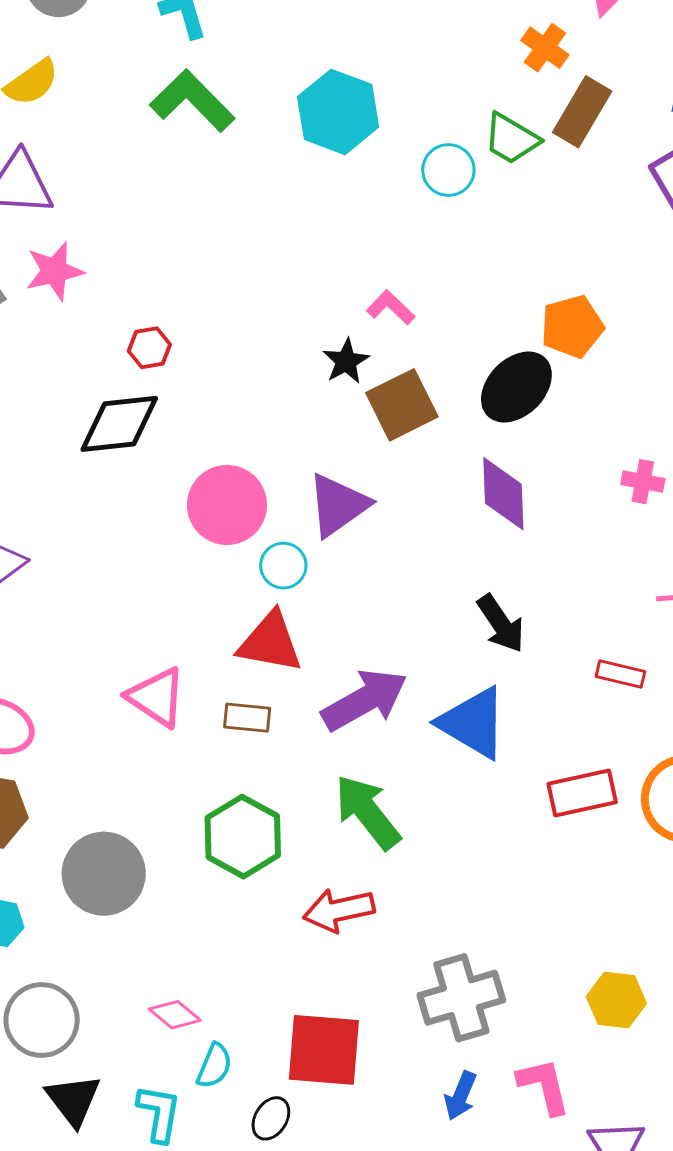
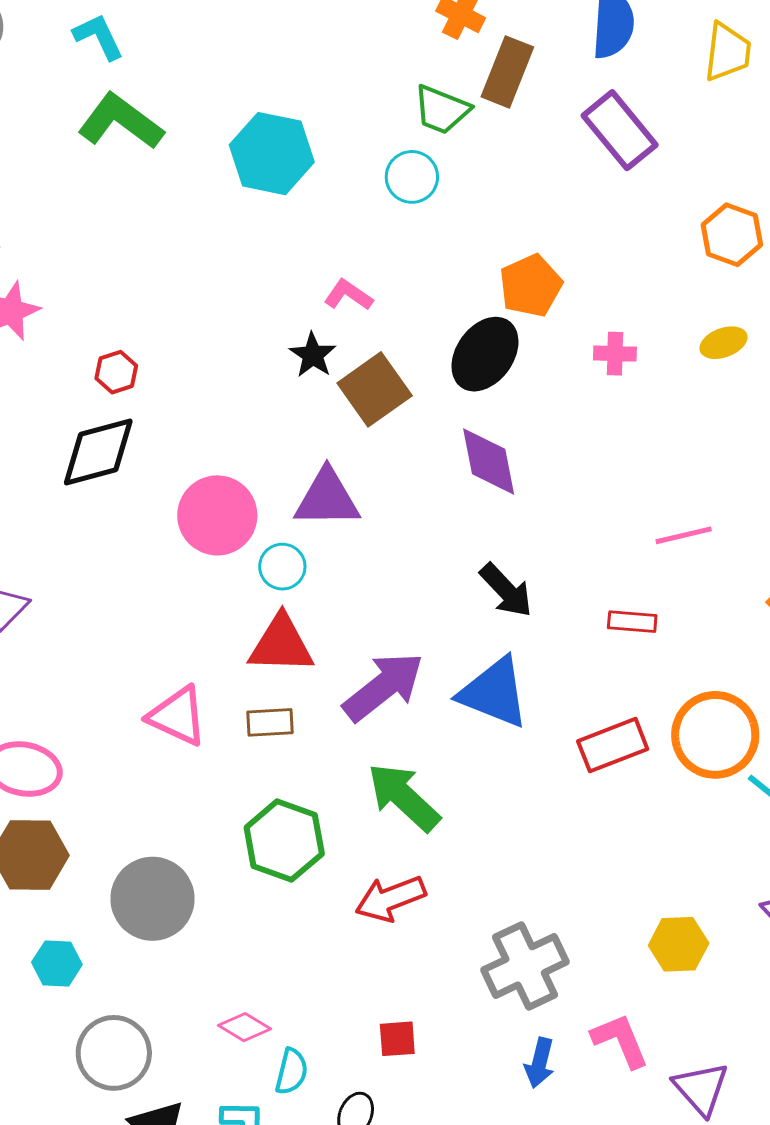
cyan hexagon: (338, 112) -> (272, 154), moved
cyan circle: (448, 170) -> (412, 177), moved
pink cross: (643, 482) -> (615, 354), moved
purple triangle: (338, 505) -> (327, 498), turned 44
red square: (324, 1050) -> (397, 1039), size x0.5

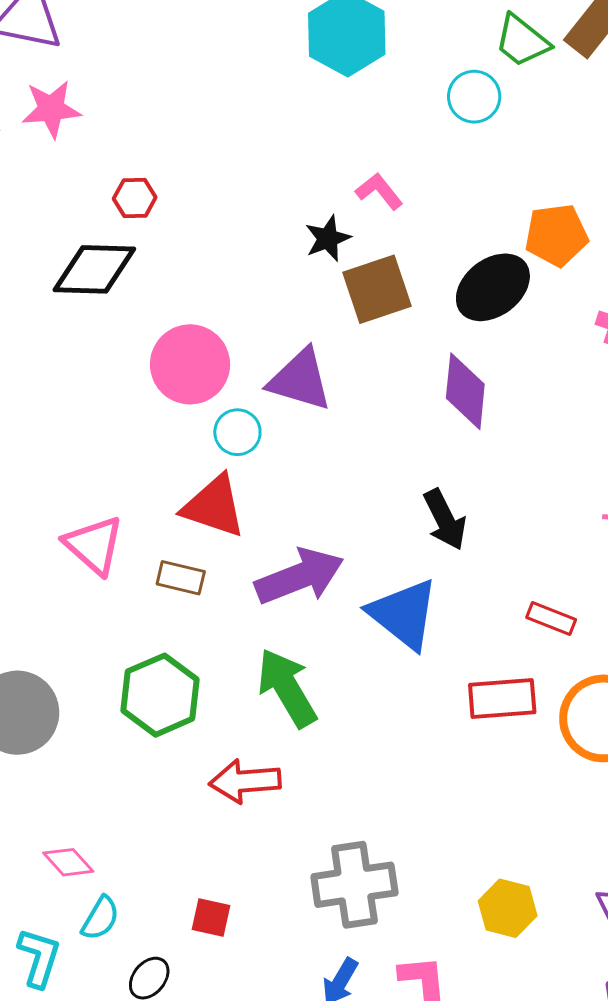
red rectangle: (632, 622) -> (551, 618), moved

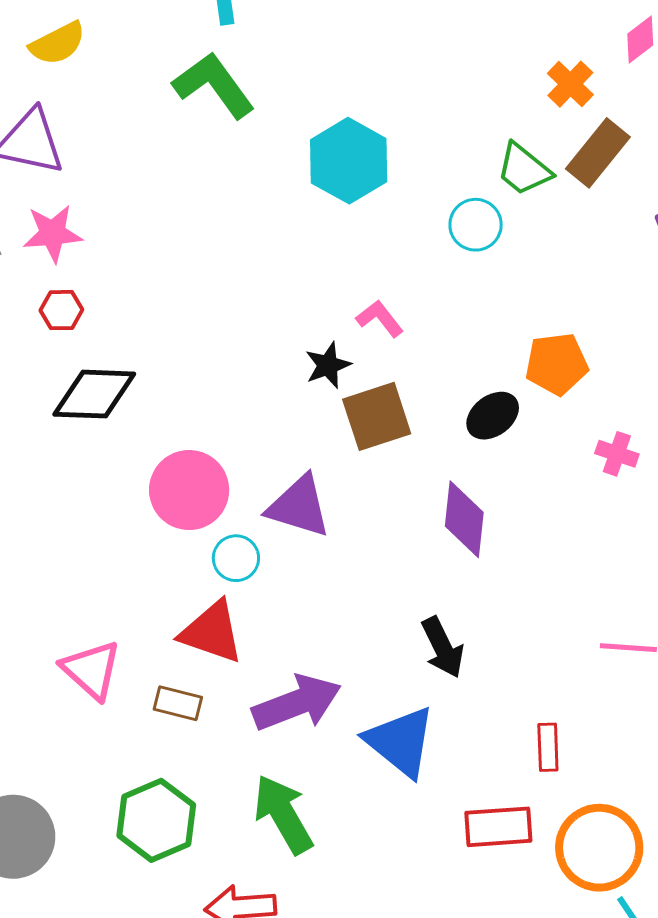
red hexagon: (135, 198) -> (61, 310), moved
black ellipse: (493, 287) -> (493, 416), size x0.7
red rectangle: (551, 618) -> (548, 747), turned 66

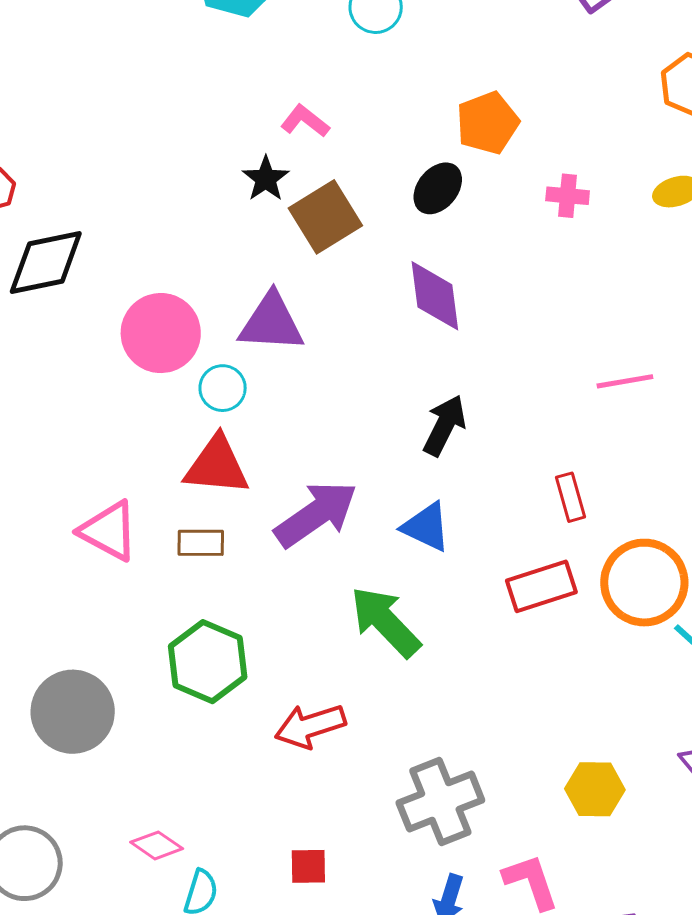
black arrow: (443, 647) -> (444, 425), turned -114
blue triangle: (401, 742) -> (426, 527), size x0.7
green arrow: (283, 814) -> (385, 622), moved

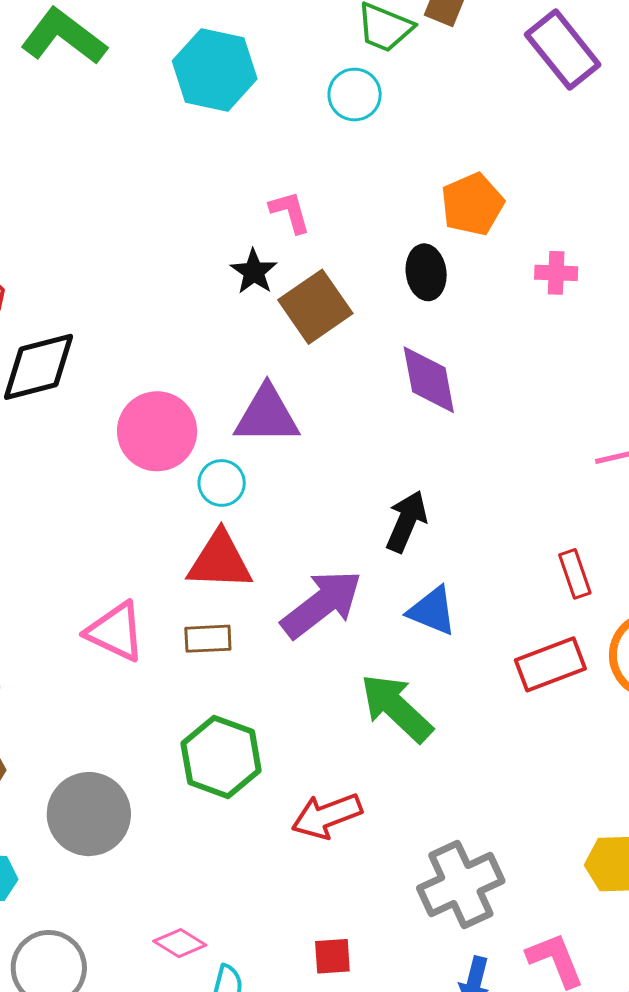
pink L-shape: (305, 121) -> (290, 212), turned 39
black ellipse: (438, 188) -> (426, 272), turned -44
black arrow: (444, 425) -> (406, 521), moved

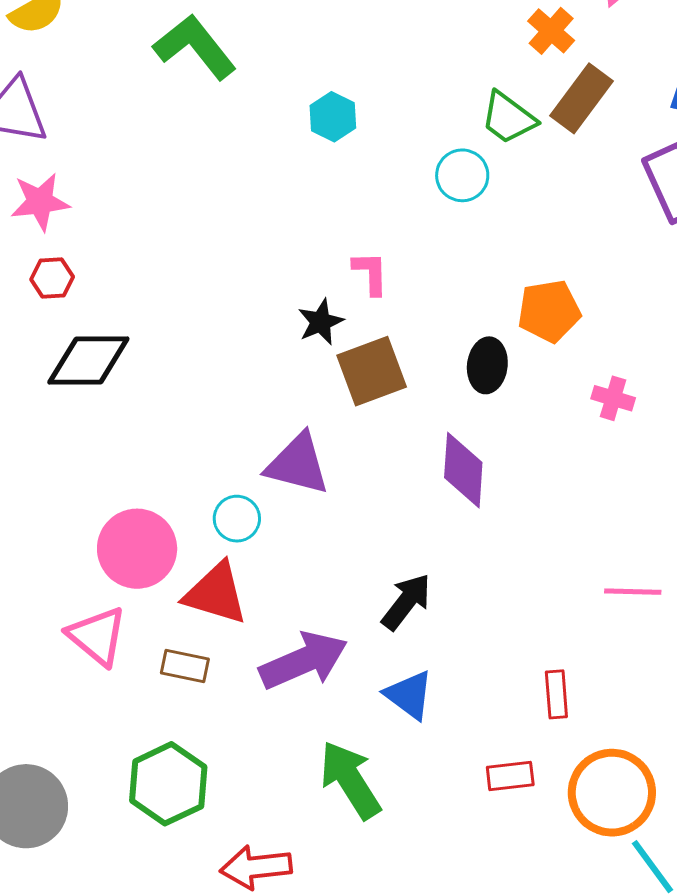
cyan hexagon: (215, 70) -> (333, 117), size x0.6
pink circle: (157, 431) -> (137, 549), moved
red rectangle: (550, 664) -> (510, 776), size x0.7

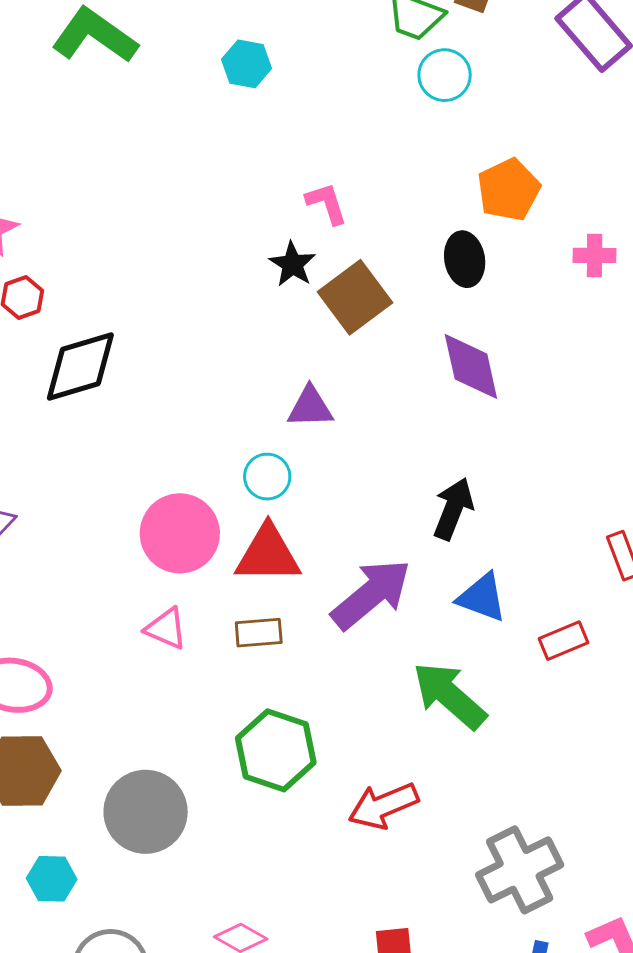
cyan circle: (462, 175) -> (445, 75), moved
purple triangle: (298, 464) -> (310, 407), size x0.7
pink triangle: (97, 636) -> (166, 629), size x0.7
red rectangle: (510, 776) -> (563, 641), moved

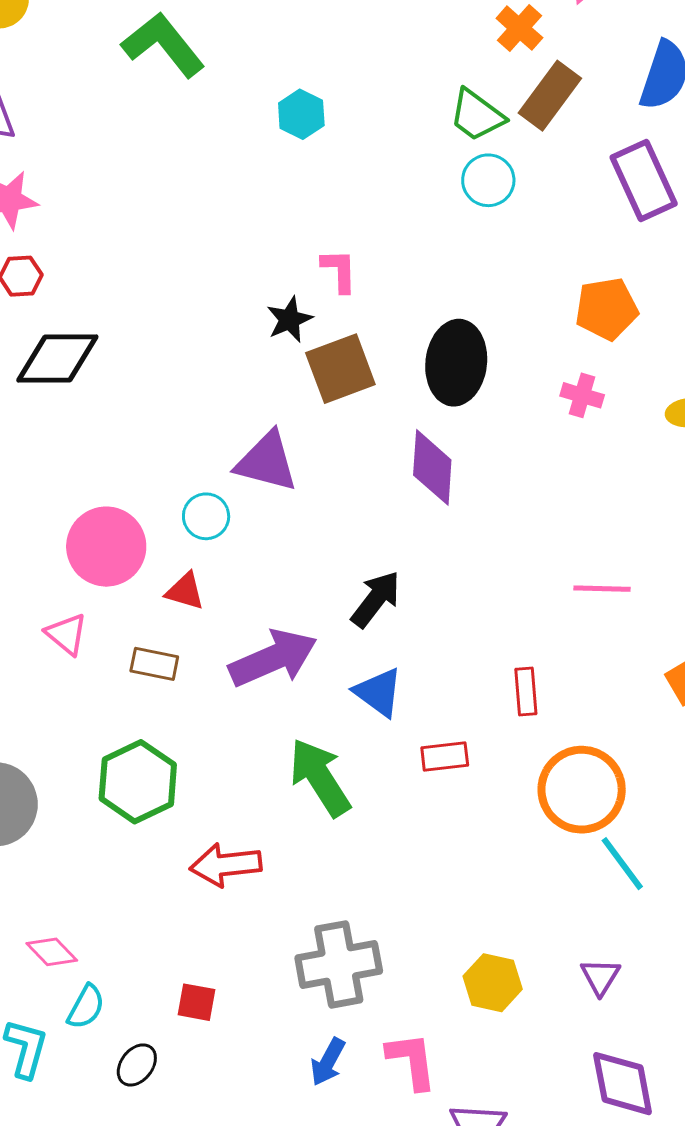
orange pentagon: (509, 190) -> (607, 309), moved
black ellipse: (465, 259) -> (456, 363), size x1.5
purple triangle: (310, 407) -> (267, 462), size x1.4
red triangle: (268, 554) -> (185, 591), size x0.6

